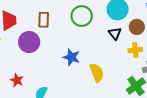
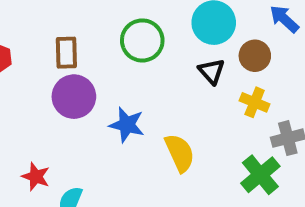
purple circle: (29, 42) -> (74, 97), moved
yellow cross: (135, 50) -> (255, 102), turned 32
red star: (17, 80) -> (36, 177), moved

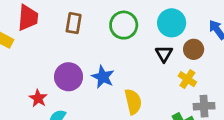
purple circle: (74, 97) -> (69, 77), moved

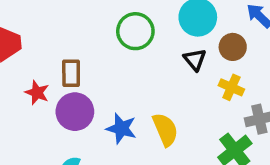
brown rectangle: (74, 23) -> (71, 73), moved
blue star: (103, 77) -> (121, 128), moved
red star: (38, 98) -> (37, 93), moved

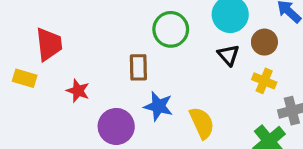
brown rectangle: (71, 73) -> (138, 67), moved
purple circle: (75, 112) -> (116, 126), moved
blue star: (121, 128) -> (158, 106), moved

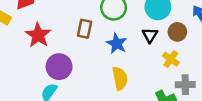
red star: (78, 91) -> (38, 35), size x1.5
blue star: (158, 106) -> (117, 43), moved

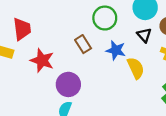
brown rectangle: (85, 29) -> (83, 44), turned -30
yellow semicircle: (120, 78) -> (136, 68), moved

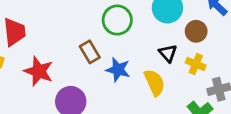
black triangle: (144, 35) -> (168, 53), moved
blue star: (116, 50) -> (118, 70), moved

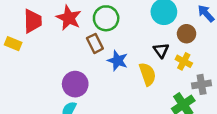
green circle: (117, 20) -> (106, 18), moved
red star: (39, 71) -> (69, 18), moved

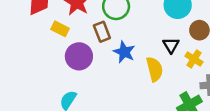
yellow rectangle: (13, 44) -> (60, 29), moved
purple circle: (75, 84) -> (79, 56), moved

